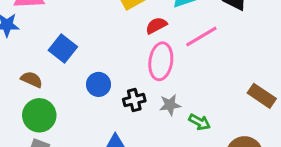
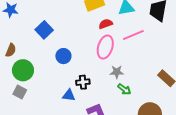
brown semicircle: (32, 79) -> (11, 50), moved, turned 80
black cross: (134, 100) -> (83, 82), moved
gray star: (170, 105) -> (117, 72), moved

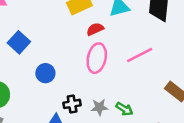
pink line: (133, 35) -> (140, 55), moved
gray star: (117, 72) -> (99, 107), moved

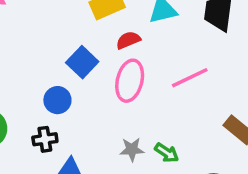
blue square: (19, 42) -> (82, 62), moved
black cross: (72, 104) -> (45, 139), moved

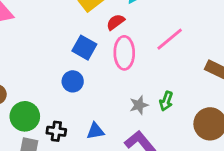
black cross: (45, 139) -> (56, 131), moved, turned 30
green arrow: (167, 153) -> (166, 101), turned 90

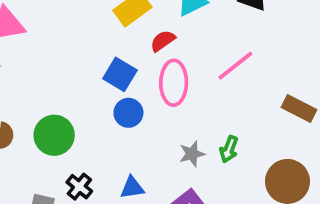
blue circle: (73, 81) -> (128, 113), moved
green circle: (25, 116) -> (54, 135), moved
black cross: (56, 131) -> (79, 187), turned 30

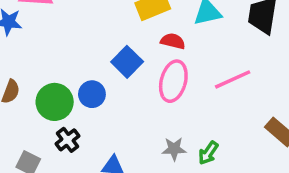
red semicircle: (163, 41) -> (173, 41), turned 35
blue circle: (128, 113) -> (92, 94), moved
black cross: (79, 187) -> (67, 140), moved

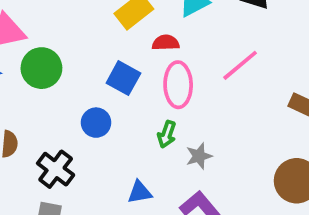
green circle: (55, 102) -> (41, 68), moved
black cross: (67, 140) -> (56, 169), moved, size x1.4
green arrow: (208, 153) -> (167, 134), moved

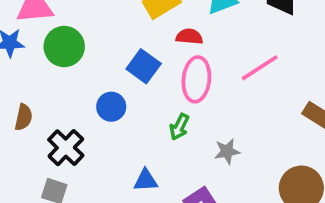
gray star: (199, 156) -> (227, 151), moved

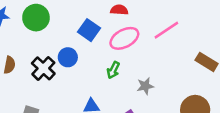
pink ellipse: (196, 79) -> (124, 38), turned 56
black cross: (66, 148) -> (43, 68), moved

